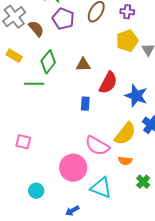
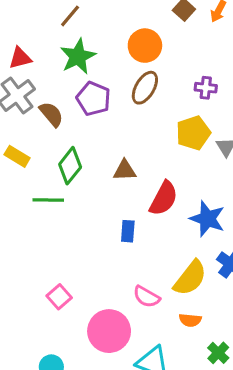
purple cross: (127, 12) -> (206, 88), moved
pink square: (23, 142) -> (59, 297), moved, turned 35
pink semicircle: (97, 146) -> (146, 297), size x0.7

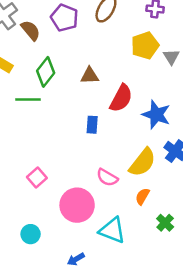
orange semicircle: (190, 320) -> (142, 196), turned 114

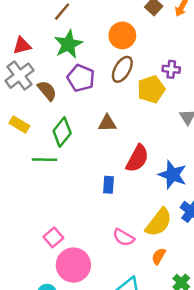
yellow pentagon: (145, 45) -> (151, 89), moved
brown triangle: (90, 76) -> (107, 123), moved
pink circle: (77, 205) -> (73, 265), moved

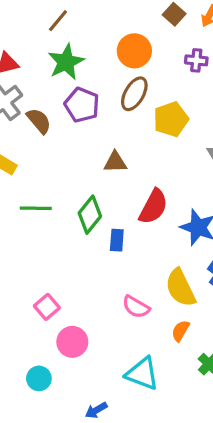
purple cross: (171, 69) -> (196, 60), moved
green diamond: (62, 132) -> (90, 215), moved
yellow semicircle: (159, 222) -> (180, 288), turned 116
pink circle: (73, 265) -> (72, 342), size x0.7

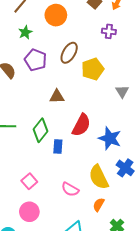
orange circle: (134, 51) -> (56, 15), moved
green star: (66, 62) -> (25, 32), size x0.6
pink square: (47, 307) -> (29, 181), moved

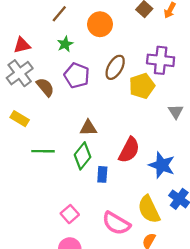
purple cross: (109, 31) -> (161, 60), moved, size x1.6
brown triangle: (57, 97) -> (88, 128), moved
pink semicircle: (70, 189) -> (116, 223), size x1.4

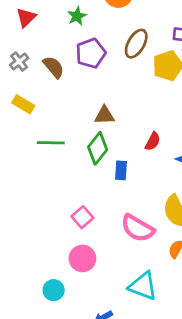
red triangle: (22, 45) -> (26, 17), turned -30
gray cross: (20, 73) -> (19, 62), moved, size x0.6
purple pentagon: (77, 75) -> (91, 53), turned 30
red semicircle: (129, 150) -> (153, 141), size x0.6

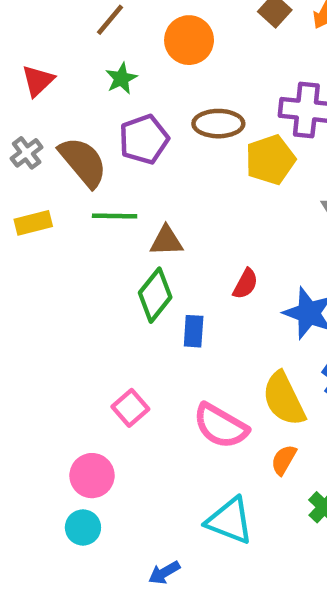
brown ellipse: (136, 44) -> (218, 124), turned 60
brown semicircle: (54, 67) -> (83, 162), size x1.4
yellow rectangle: (23, 104) -> (33, 223), turned -45
green line: (51, 143) -> (115, 216), moved
pink circle: (82, 258) -> (92, 476), moved

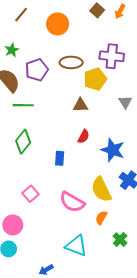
green star: (121, 78) -> (12, 50), moved
brown triangle: (166, 241) -> (80, 105), moved
green diamond: (155, 295) -> (23, 142), moved

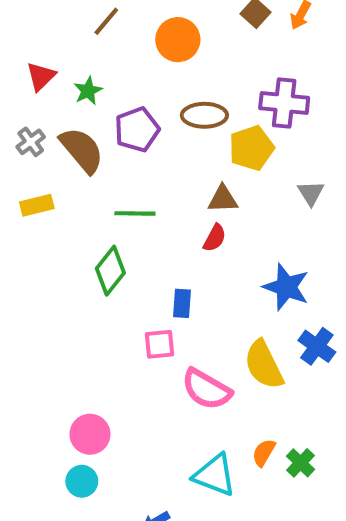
green line: (23, 105) -> (135, 213), moved
red semicircle: (84, 136) -> (215, 238), moved
pink square: (30, 194) -> (159, 344), moved, turned 35
orange semicircle: (101, 218) -> (264, 453), moved

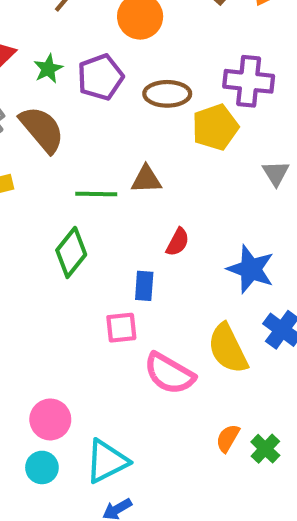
purple pentagon: (137, 130) -> (100, 77), moved
brown triangle: (223, 199) -> (146, 179), moved
red semicircle: (215, 238) -> (178, 242), moved
cyan triangle: (215, 475) -> (107, 461), moved, turned -48

